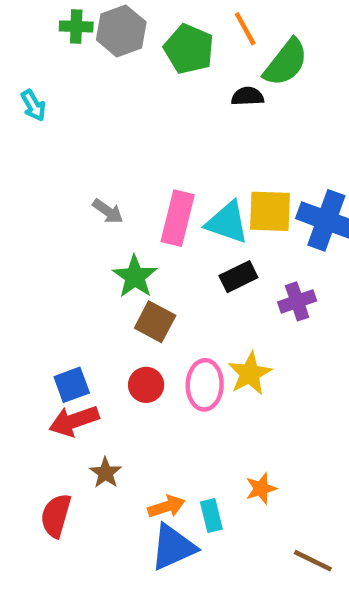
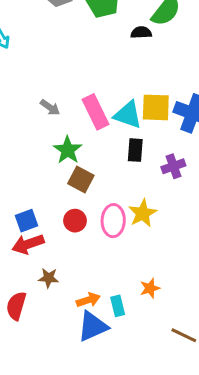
pink rectangle: (178, 218) -> (96, 112), turned -40
black rectangle: (238, 277) -> (135, 150), turned -60
brown star: (105, 473) -> (49, 278), turned -30

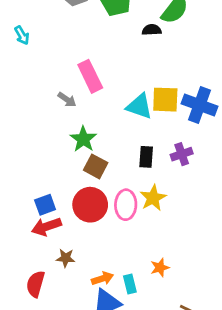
pink rectangle: (96, 112) -> (90, 76), moved
black rectangle: (135, 150) -> (146, 157), moved
red circle: (75, 221) -> (90, 205), size x1.6

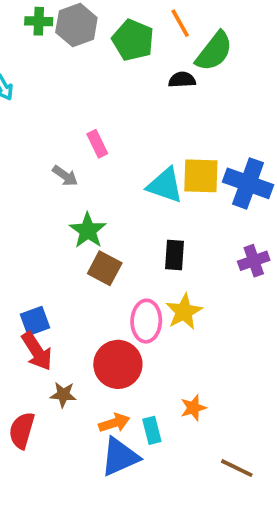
pink rectangle: (90, 76) -> (97, 144), size x0.6
purple cross: (182, 154) -> (254, 261), moved
red circle: (90, 205) -> (118, 364), moved
red arrow: (46, 227) -> (37, 351), turned -104

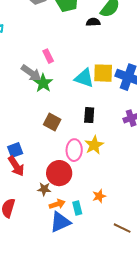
gray arrow: (65, 176) -> (31, 73), size x1.5
green star: (88, 231) -> (43, 83), moved
brown star: (63, 395) -> (44, 189), moved

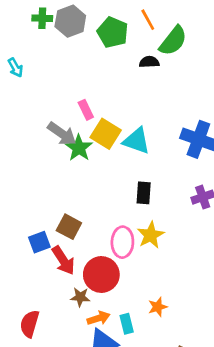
yellow square: (103, 73) -> (106, 134), moved, turned 30
brown square: (52, 122) -> (69, 227), moved
red arrow: (16, 166) -> (63, 260), moved

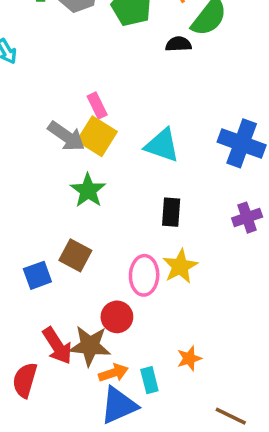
yellow square: (106, 134) -> (97, 136), moved
green star: (79, 148) -> (88, 190), moved
red arrow: (63, 260) -> (57, 346), moved
red circle: (101, 275) -> (117, 317), size x0.7
brown star: (80, 297) -> (90, 346), size x1.6

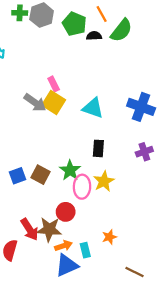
black semicircle: (178, 44) -> (94, 36), moved
green star: (88, 190) -> (70, 170), moved
blue square: (37, 275) -> (18, 176), moved

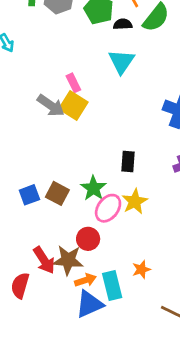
cyan triangle: (93, 108) -> (121, 62), moved, turned 45
pink ellipse: (82, 187) -> (108, 208), turned 35
cyan rectangle: (85, 250) -> (112, 285), size x1.5

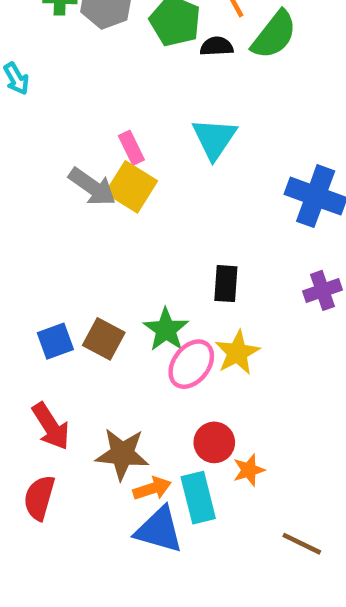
cyan triangle: (121, 62) -> (214, 138), moved
red circle: (88, 239) -> (214, 442), moved
red arrow: (44, 260) -> (51, 426), moved
blue triangle: (89, 304) -> (159, 530), turned 40

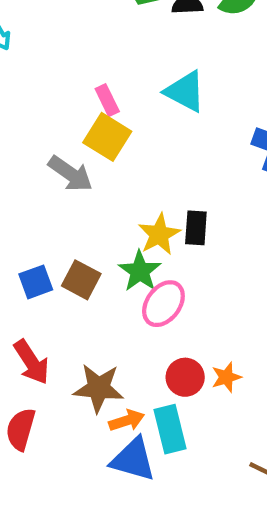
cyan triangle: (214, 138) -> (185, 91), turned -36
gray arrow: (92, 187) -> (70, 174), moved
yellow star: (237, 353) -> (159, 234), moved
orange star: (249, 470) -> (226, 377), moved

